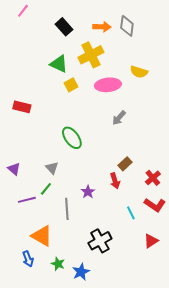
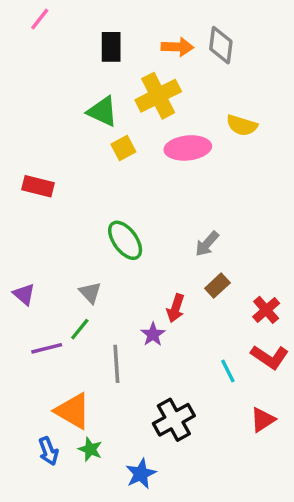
black rectangle: (64, 27) -> (111, 47), turned 42
gray arrow: (119, 118) -> (207, 244), moved
red arrow: (115, 181) -> (176, 308), moved, turned 35
green star: (58, 264) -> (90, 449), moved

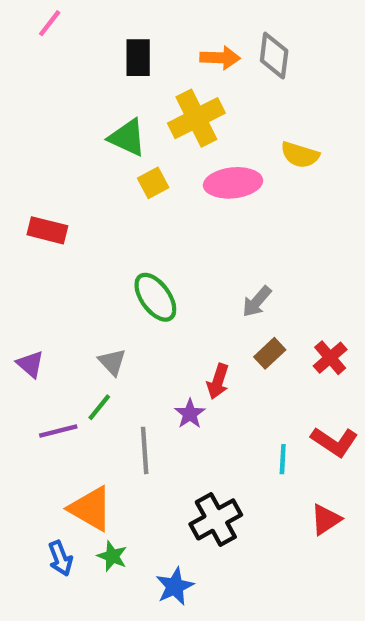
red cross: (266, 310) -> (330, 358), moved
cyan line: (228, 371) -> (283, 459), turned 30

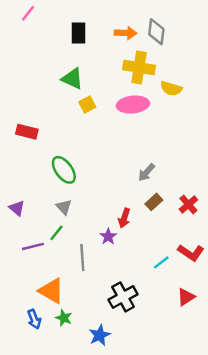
yellow cross: (196, 118) -> (139, 68), moved, turned 36
green ellipse: (155, 297) -> (64, 170), moved
cyan line: (283, 459) -> (161, 262), turned 49

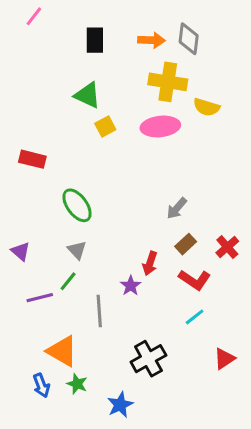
red L-shape: (191, 253) -> (195, 280), moved

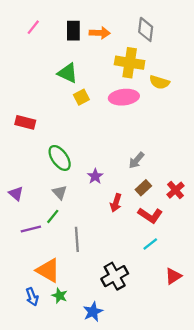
pink line: (34, 16) -> (33, 27), moved
orange arrow: (151, 40) -> (100, 33), moved
purple star: (131, 286) -> (95, 176), moved

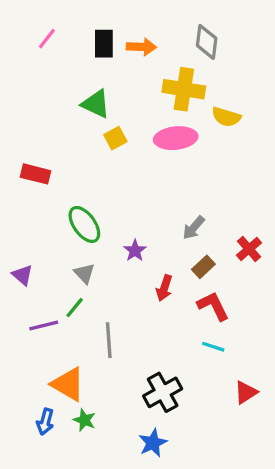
red cross: (176, 190) -> (249, 249), moved
red L-shape: (150, 215) -> (213, 306), turned -150
cyan line: (150, 244) -> (213, 347), turned 56
blue arrow: (32, 297) -> (45, 422), turned 36
blue star: (93, 312) -> (153, 443), moved

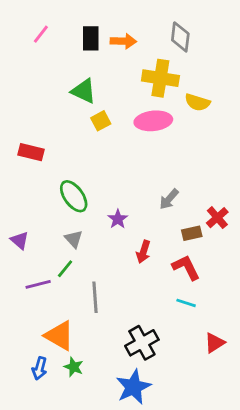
brown rectangle: (203, 267) -> (192, 233), moved, turned 30
blue star: (153, 443) -> (133, 387), size x1.4

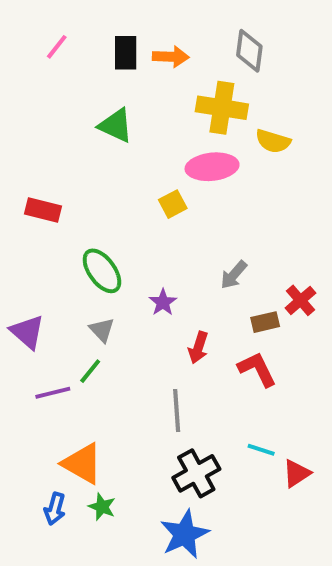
yellow square: (101, 121) -> (173, 204), moved
purple triangle: (20, 240) -> (27, 332), size x1.4
gray line: (95, 297) -> (177, 410), moved
cyan line: (186, 303) -> (261, 450), moved

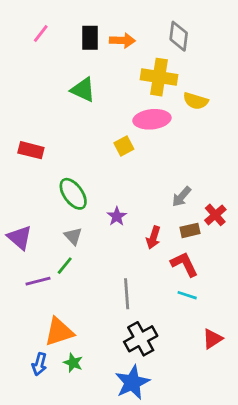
gray arrow: (234, 275) -> (182, 197), moved
red arrow: (198, 348) -> (153, 237), moved
cyan line: (261, 450) -> (187, 295), moved
orange triangle: (82, 464) -> (59, 332), turned -48

